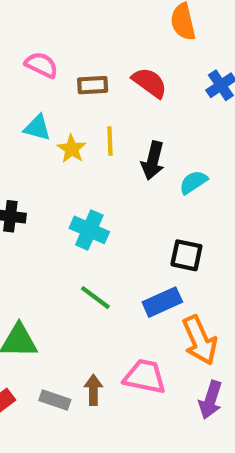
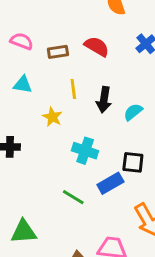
yellow star: (72, 149) -> (52, 117), moved
cyan cross: (89, 230) -> (85, 151), moved
blue rectangle: (162, 302) -> (110, 183), moved

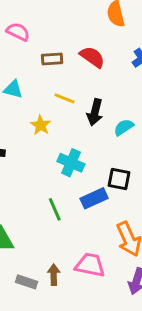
pink semicircle: (22, 41) -> (18, 32), moved
yellow line: (73, 89) -> (65, 98), turned -66
green line: (73, 197) -> (55, 209), turned 30

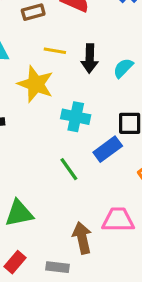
yellow star: (41, 125) -> (36, 84), size x1.6
brown arrow: (54, 275) -> (82, 238), size x1.4
gray rectangle: (27, 282) -> (57, 267), moved

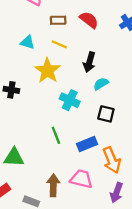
yellow line: (55, 51) -> (59, 44), moved
cyan semicircle: (123, 68) -> (101, 84), moved
blue rectangle: (108, 149) -> (87, 144), moved

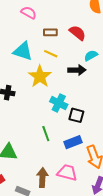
cyan triangle: (27, 42) -> (23, 51), size x1.5
black arrow: (89, 62) -> (77, 70), turned -108
cyan semicircle: (101, 84) -> (91, 56), moved
black square: (106, 114) -> (76, 115), moved

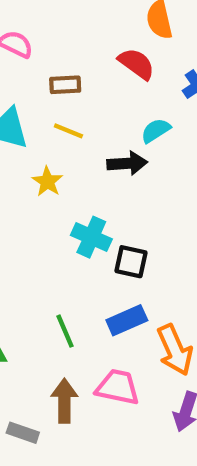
red semicircle: (78, 33) -> (136, 64), moved
yellow star: (40, 76) -> (47, 182), size x0.6
green line: (46, 134) -> (65, 331), moved

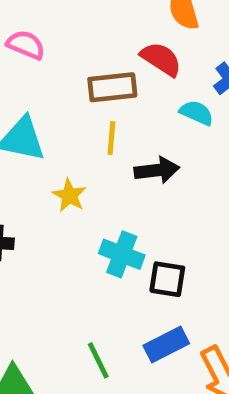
brown rectangle: (65, 85) -> (112, 87), moved, size x1.4
yellow line: (68, 131) -> (111, 138), moved, turned 76
cyan semicircle: (156, 131) -> (197, 113), moved, turned 60

